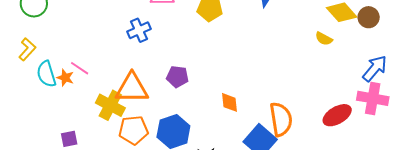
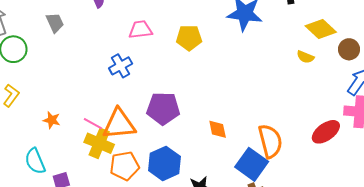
brown circle: (369, 17) -> (349, 49), moved
pink line: (80, 68) -> (93, 124), moved
cyan semicircle: (46, 74) -> (35, 161), moved
purple pentagon: (177, 77) -> (163, 108), size x1.5

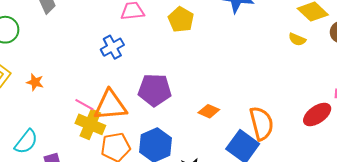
yellow pentagon: (189, 38) -> (181, 19), turned 30
orange star: (52, 120) -> (35, 82), moved
orange diamond: (218, 129) -> (209, 111), turned -55
cyan semicircle: (35, 161) -> (26, 142), turned -120

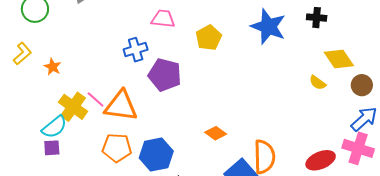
purple pentagon: (155, 90) -> (165, 75), moved
yellow cross: (90, 124) -> (73, 107), moved
cyan semicircle: (26, 142) -> (54, 127), moved

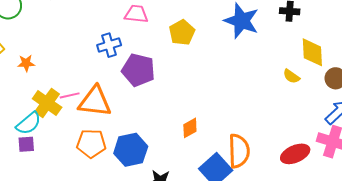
yellow diamond: (339, 59) -> (312, 52), turned 32
orange star: (52, 67) -> (26, 63), turned -30
pink line: (96, 100) -> (70, 95), turned -54
orange diamond: (216, 133) -> (190, 128), turned -65

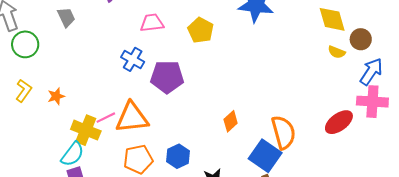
blue cross: (109, 45) -> (133, 59), turned -30
yellow semicircle: (291, 76) -> (337, 52), moved
blue hexagon: (131, 150) -> (178, 156), size x0.7

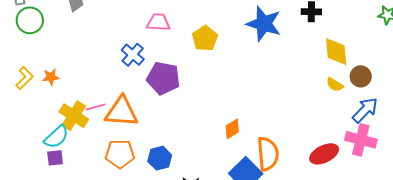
yellow L-shape: (24, 91) -> (25, 78), moved
orange diamond: (231, 121) -> (232, 129), moved

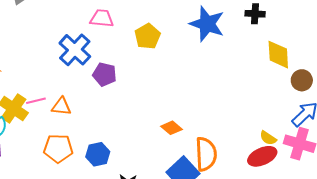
blue cross: (133, 55) -> (75, 50), size x1.4
purple pentagon: (163, 78) -> (105, 74), size x0.7
yellow semicircle: (335, 85) -> (268, 138), moved
orange triangle: (121, 112) -> (61, 106), size x0.6
orange diamond: (232, 129) -> (171, 128), turned 70

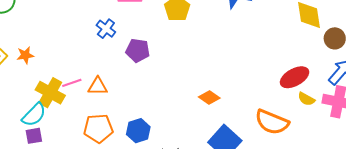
blue cross: (75, 50) -> (106, 29), size x0.6
orange semicircle: (206, 154) -> (272, 122), moved, turned 120
red ellipse: (262, 156) -> (295, 77), moved

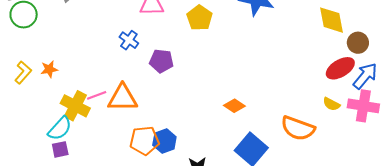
red ellipse: (295, 77) -> (340, 68), moved
orange triangle: (98, 86) -> (123, 98), size x1.5
orange pentagon: (98, 128) -> (144, 141), moved

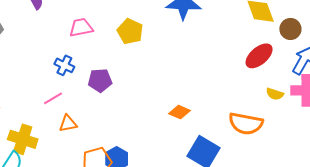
red ellipse: (340, 68) -> (259, 56), moved
pink line: (97, 95) -> (53, 98), moved
orange triangle: (123, 98) -> (68, 124), size x0.6

